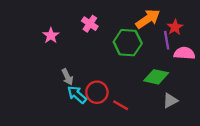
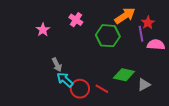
green diamond: (156, 77) -> (124, 75), moved
red circle: (97, 92) -> (80, 89), moved

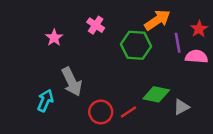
red star: (148, 23) -> (199, 29), moved
gray arrow: (57, 65) -> (72, 82), size x1.6
cyan arrow: (65, 80) -> (45, 101), moved, turned 72
red line: (102, 89) -> (128, 112), turned -64

